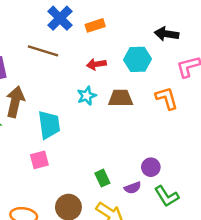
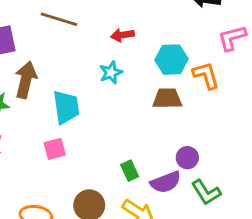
cyan hexagon: (138, 59) -> (171, 60), moved
brown trapezoid: (121, 98) -> (167, 98), moved
purple semicircle: (133, 188) -> (166, 182), size x1.5

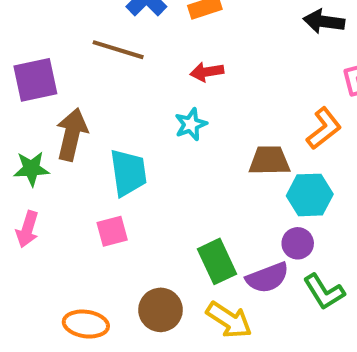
cyan hexagon: (171, 60) -> (310, 195), moved
orange L-shape: (206, 75) -> (324, 128), turned 68
green rectangle: (130, 171) -> (217, 261), size x1.5

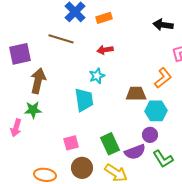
green star: (31, 169) -> (33, 110), moved
cyan trapezoid: (128, 173) -> (84, 100), moved
pink square: (112, 231) -> (71, 143), moved

